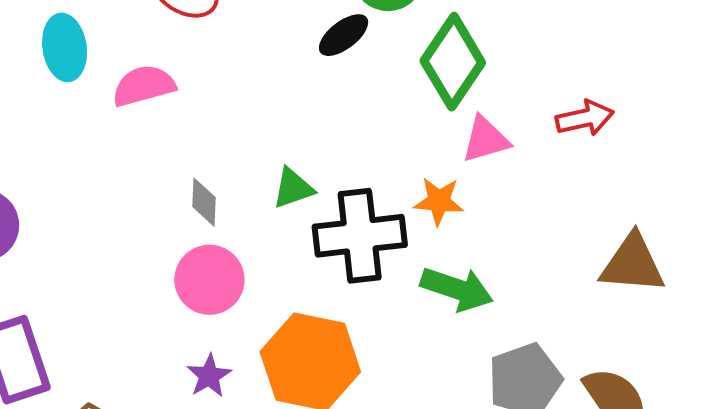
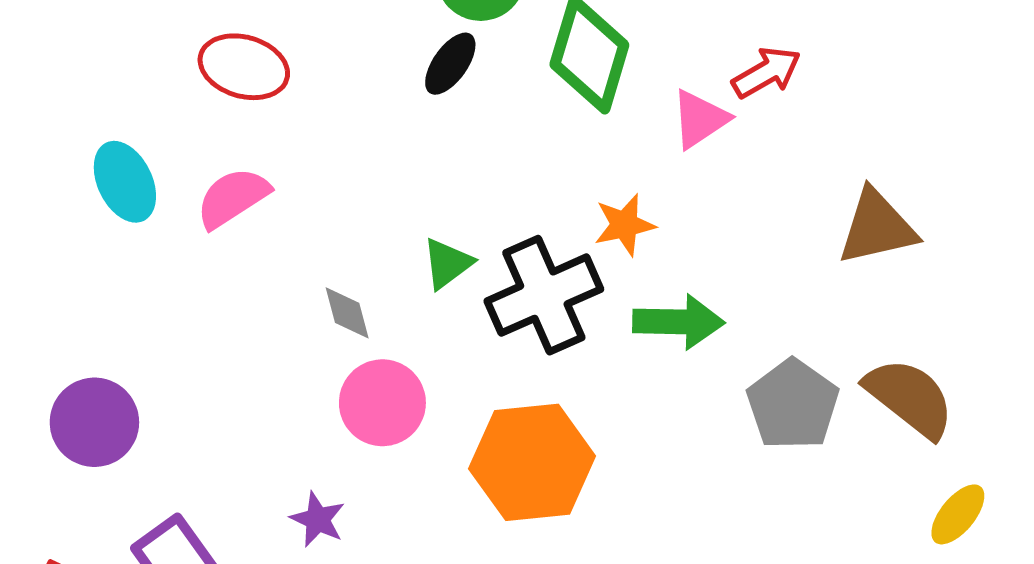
pink triangle: (486, 139) -> (700, 119), moved
purple star: (209, 376) -> (318, 519), moved

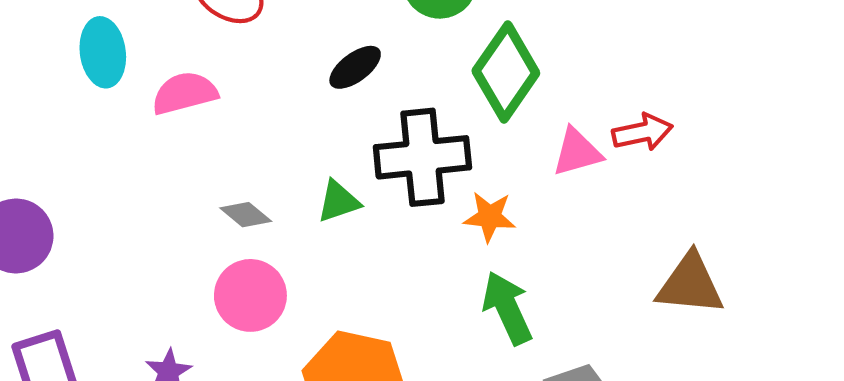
black ellipse: (450, 64) -> (355, 67), moved
black cross: (544, 295) -> (422, 157), moved
gray diamond: (347, 313) -> (246, 215), turned -54
green arrow: (678, 322) -> (507, 308), turned -134

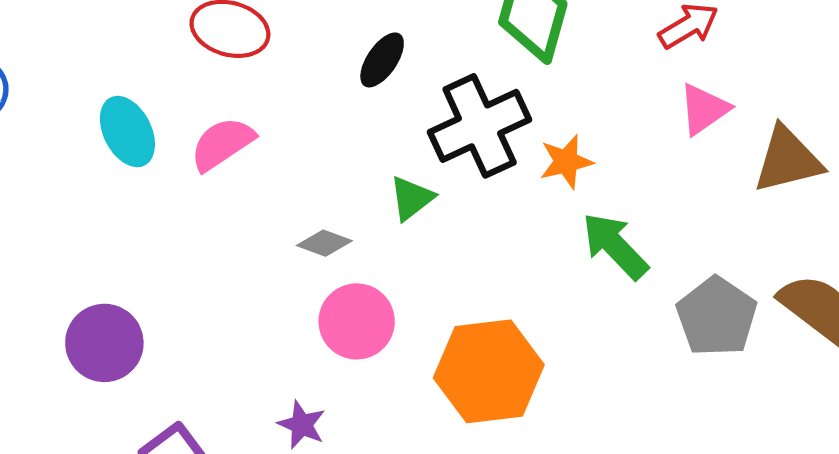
pink triangle: (577, 152) -> (704, 109), moved

